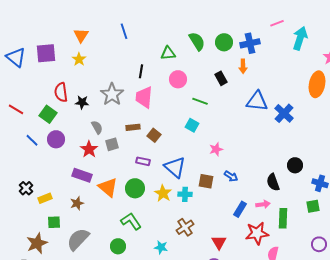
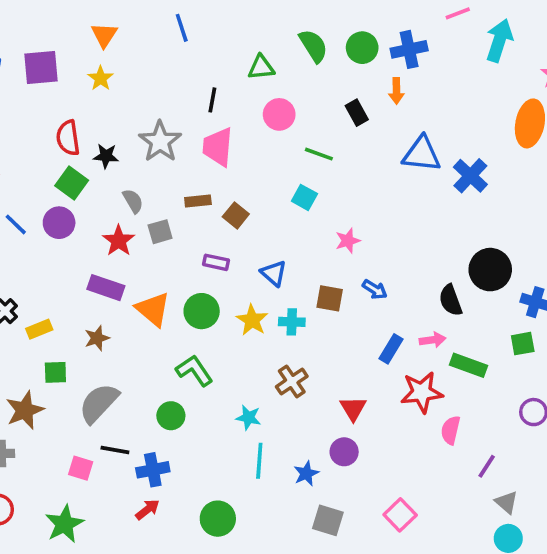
green square: (48, 114) -> (72, 183), moved
black circle: (295, 165) -> (490, 270), size x1.5
blue triangle: (175, 167) -> (274, 273), size x0.7
green rectangle: (283, 218) -> (469, 365), turned -72

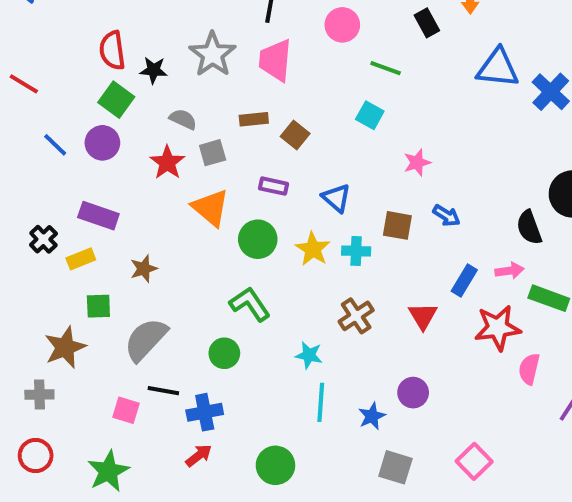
gray semicircle: (133, 201) -> (183, 119), turned -35
purple rectangle: (106, 288) -> (98, 216), moved
orange triangle: (153, 309) -> (211, 208), moved
red triangle: (353, 408) -> (423, 316), moved

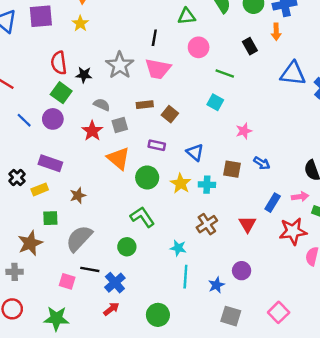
pink trapezoid: (275, 60) -> (158, 69), turned -84
blue cross: (205, 412) -> (115, 283), turned -30
green star: (108, 471) -> (56, 318), turned 30

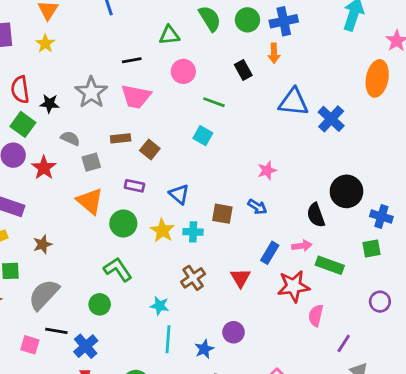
black line: (154, 38) -> (132, 60), turned 70
red star: (92, 131) -> (44, 168), moved
pink star: (244, 131) -> (267, 170), moved

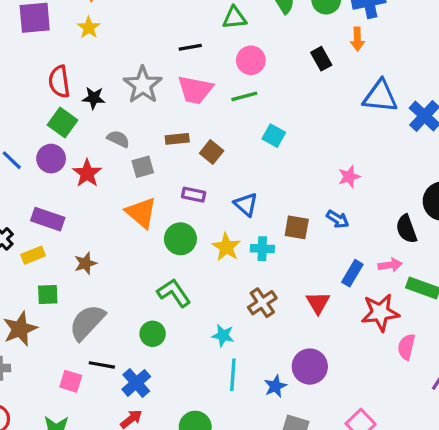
green line: (214, 102) -> (244, 96), moved, turned -35
purple circle: (234, 332) -> (310, 367), size x1.4

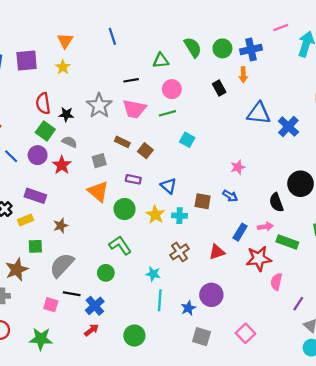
gray semicircle: (118, 139) -> (69, 142), moved
brown rectangle: (177, 139) -> (122, 142), turned 32
red triangle: (318, 303) -> (217, 252), turned 42

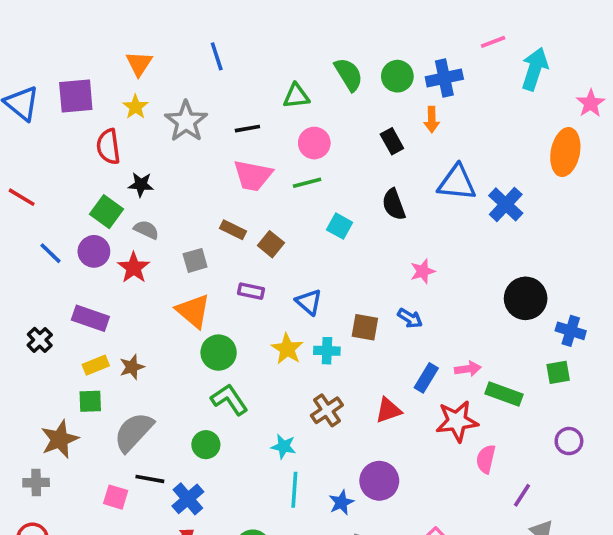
red semicircle: (43, 103) -> (108, 147), moved
gray star: (99, 106) -> (186, 121), moved
black semicircle: (276, 202) -> (394, 204), moved
green circle: (125, 209) -> (219, 353), moved
yellow rectangle: (25, 220) -> (96, 365), moved

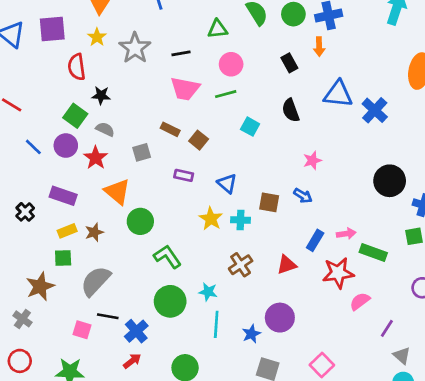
orange triangle: (193, 311) -> (117, 192), moved
green circle: (219, 353) -> (140, 221), moved
green circle: (206, 445) -> (170, 301), moved, size x1.5
pink semicircle: (486, 459) -> (360, 301), turned 40
gray cross: (36, 483) -> (22, 319), turned 36

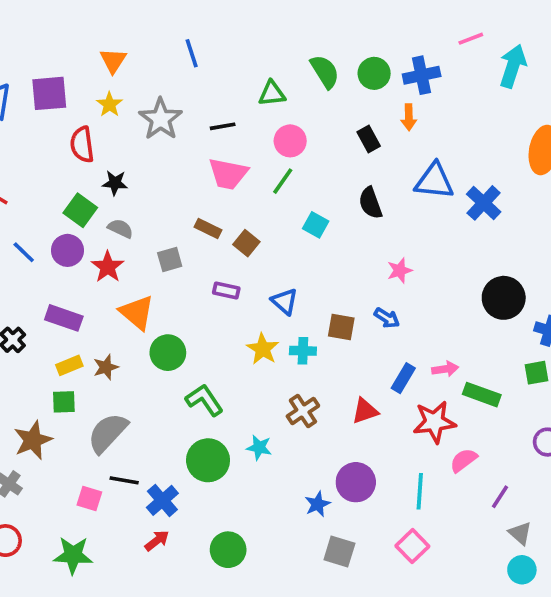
green line: (226, 94) -> (283, 181), turned -40
cyan line: (216, 324) -> (420, 491), moved

